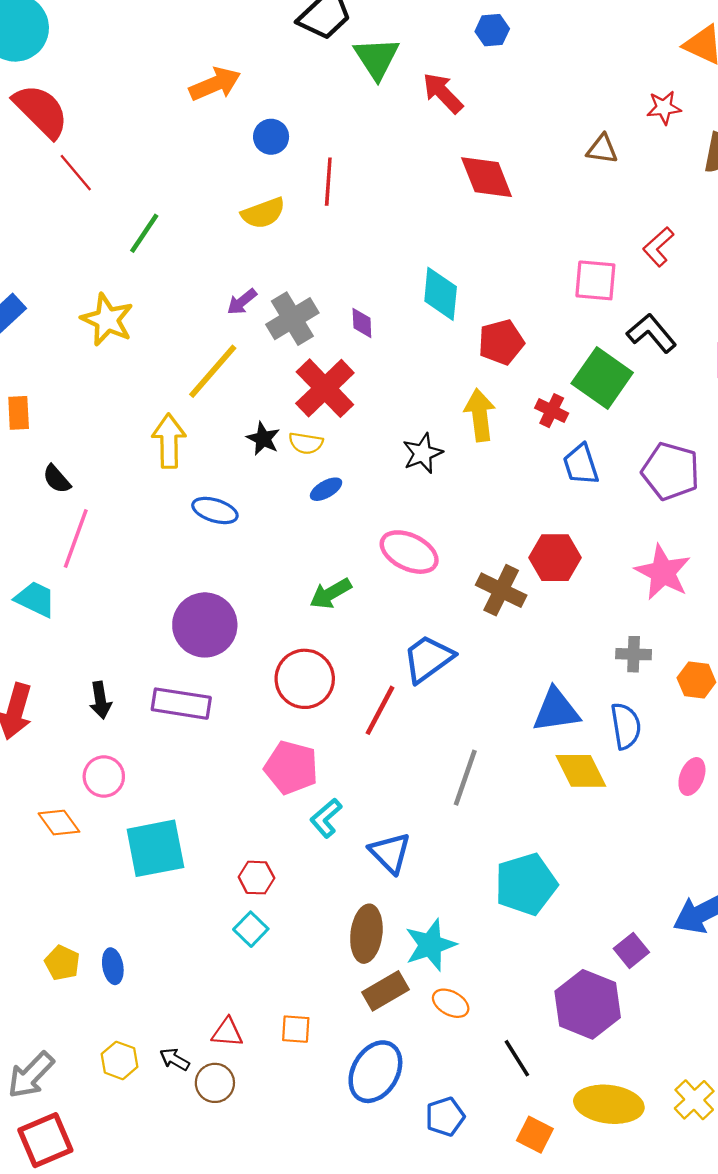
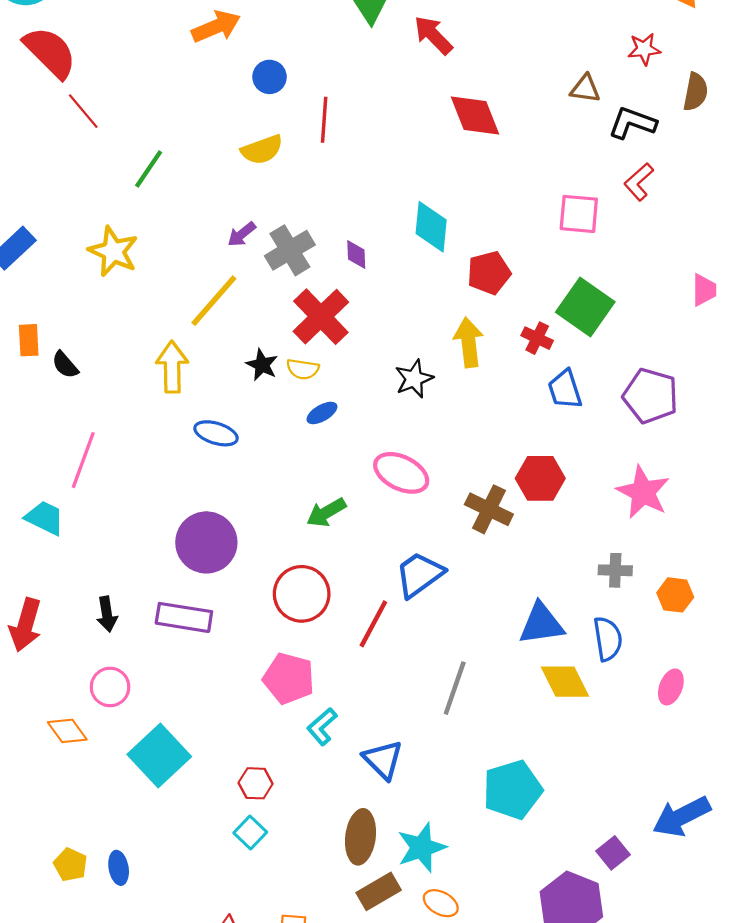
black L-shape: (652, 333) -> (632, 123), moved, turned -30
black semicircle: (57, 479) -> (65, 365), moved
cyan square: (155, 848) -> (159, 755), turned -32

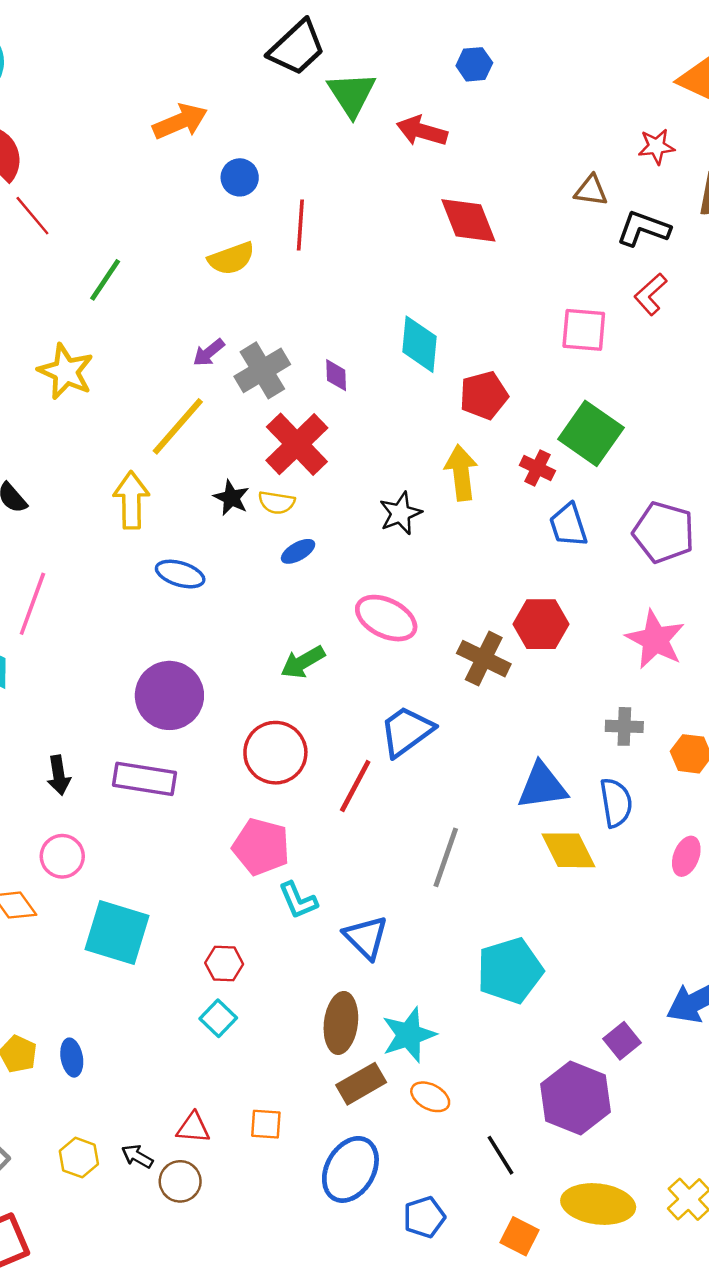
red arrow: (433, 35) -> (422, 131), turned -30
cyan L-shape: (322, 727) -> (298, 900), turned -72
cyan square: (159, 755) -> (117, 932), turned -30

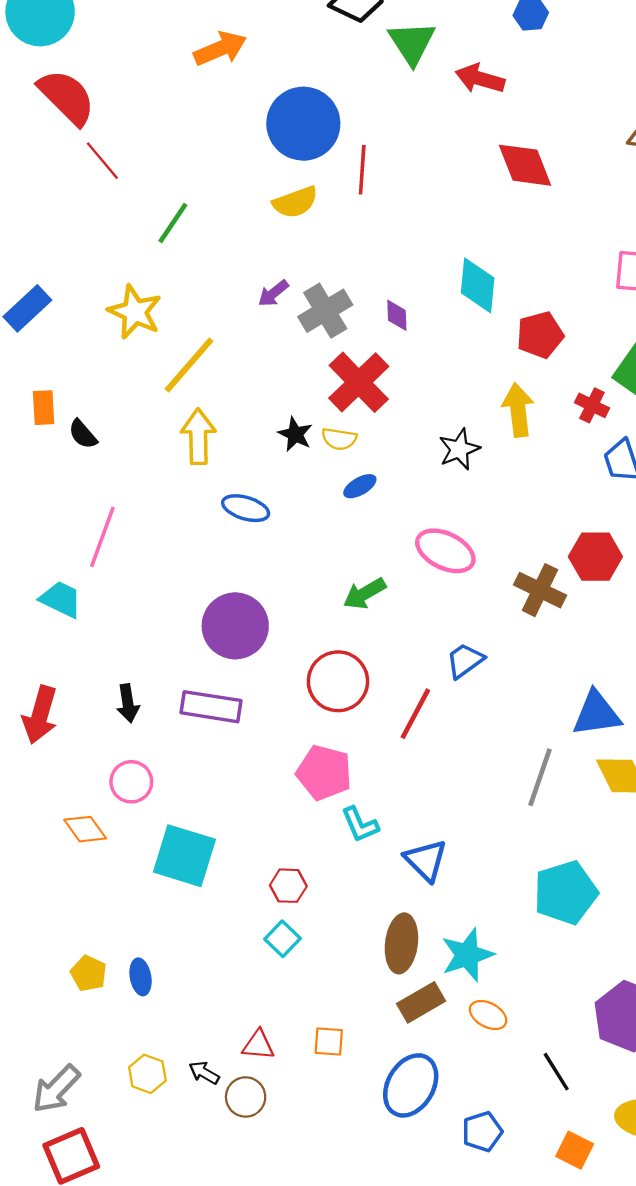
orange arrow: (180, 121) -> (220, 49), moved
blue circle: (240, 177) -> (303, 124), size x2.0
yellow line: (178, 426) -> (189, 365), moved
blue trapezoid: (406, 731) -> (465, 661), size x0.7
gray line: (446, 857) -> (540, 777), moved

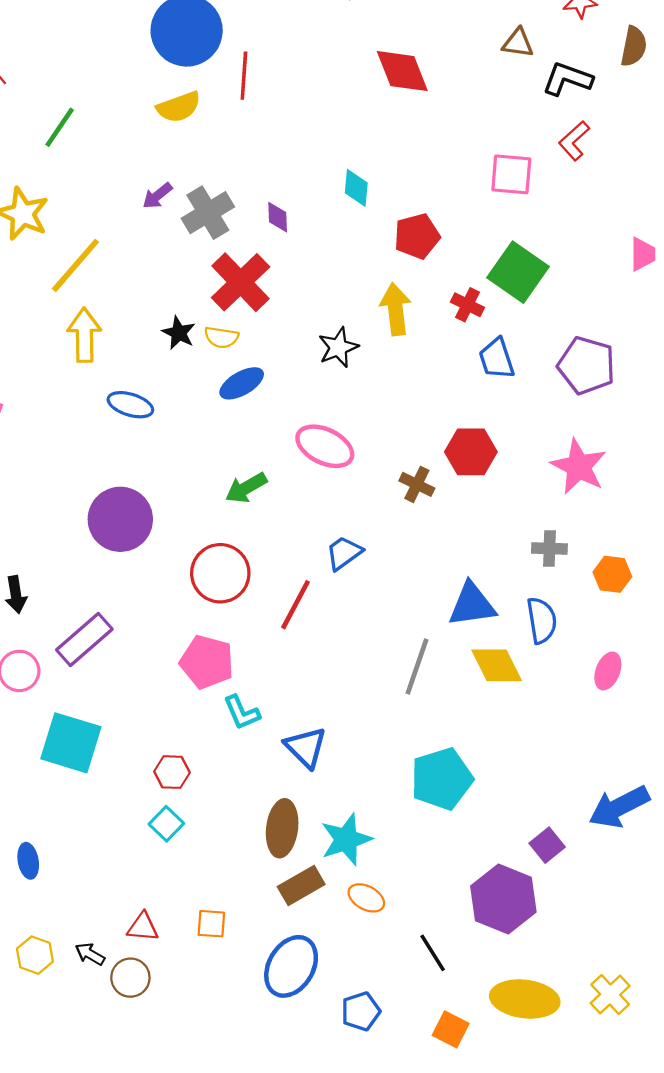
cyan diamond: (478, 285) -> (356, 188), size x0.7
blue ellipse: (360, 486) -> (242, 383), size x1.4
brown cross: (540, 590) -> (417, 484), size x0.7
purple rectangle: (211, 707) -> (84, 639), moved, turned -50

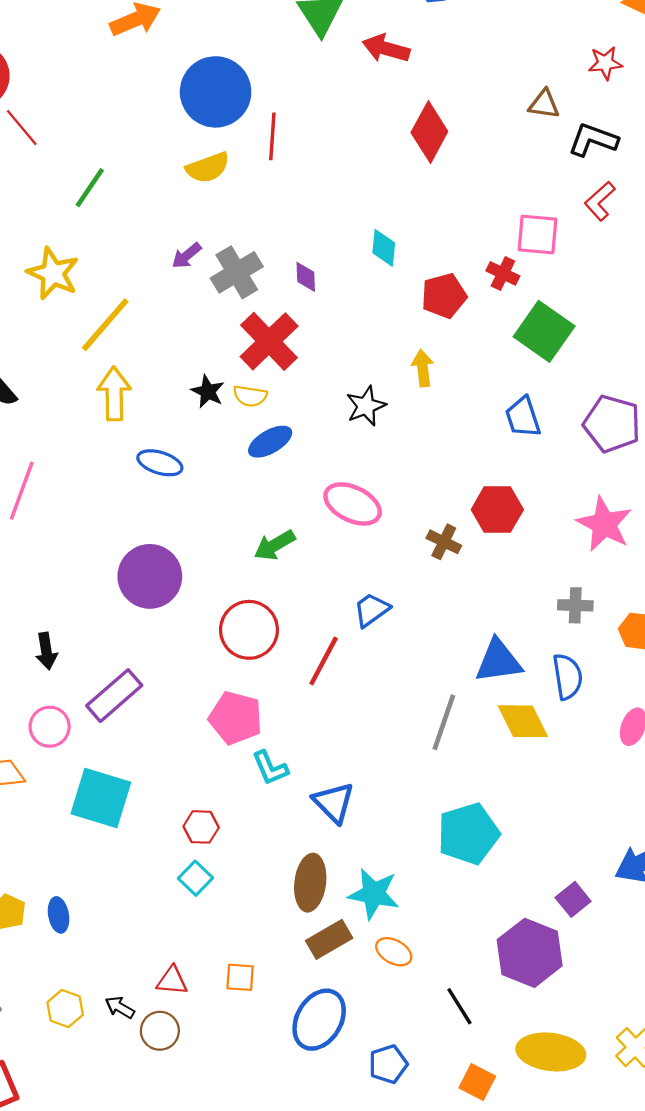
red diamond: (402, 71) -> (429, 132), turned 50
red cross: (467, 305) -> (503, 273), moved
yellow arrow: (396, 309) -> (423, 368), size x0.7
cyan star: (346, 839) -> (374, 894), turned 30

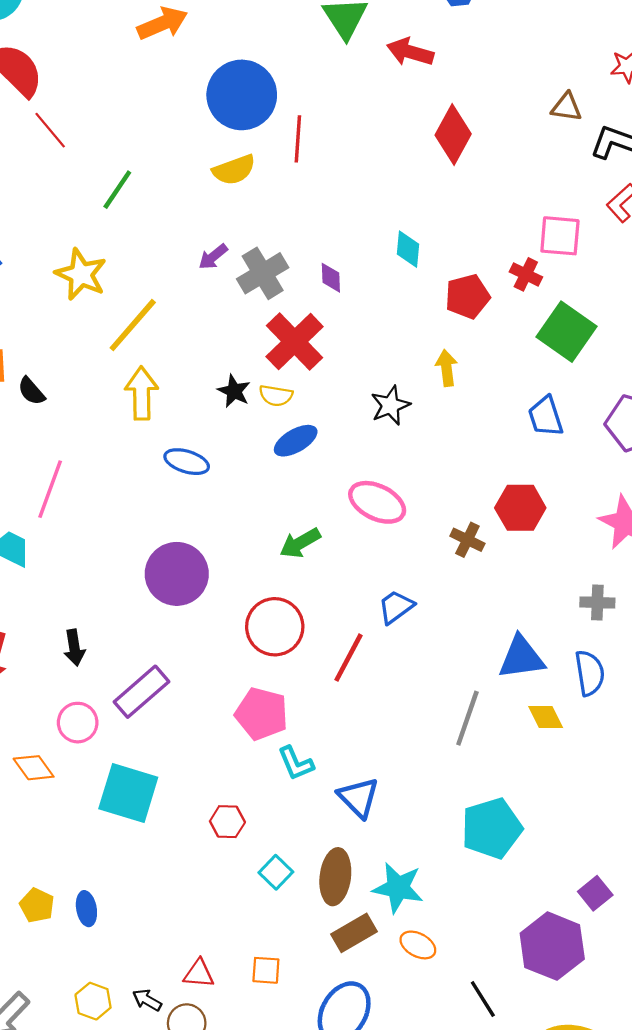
yellow diamond: (523, 721) -> (546, 717), size x0.7
cyan square: (196, 878) -> (276, 872), moved

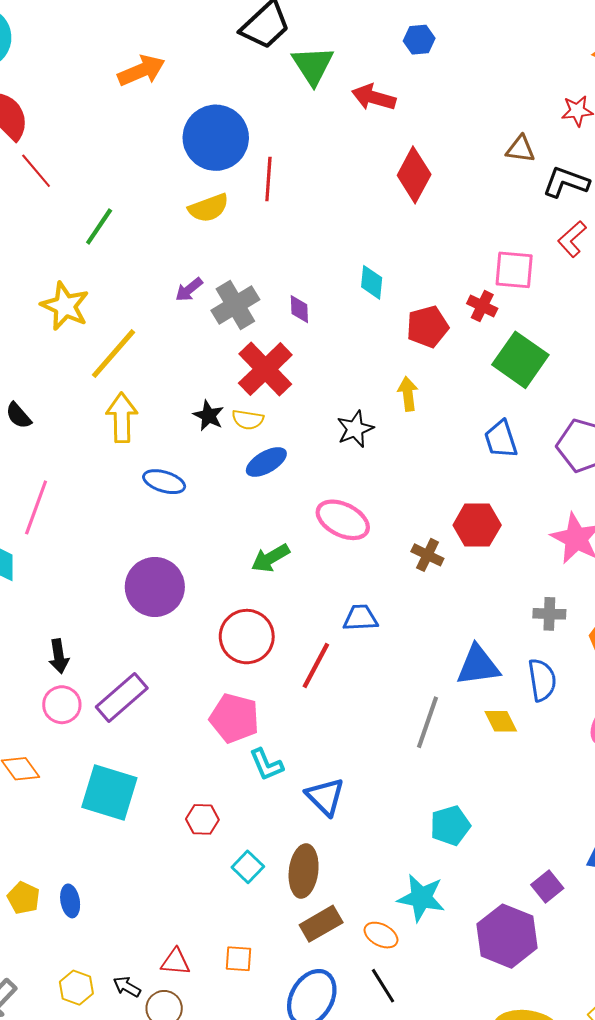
blue trapezoid: (396, 607) -> (360, 618), turned 33
pink circle: (78, 723) -> (62, 705), moved
cyan pentagon: (492, 828) -> (450, 826), size x0.7
cyan star: (398, 888) -> (421, 898), moved
black line: (483, 999) -> (383, 986), moved

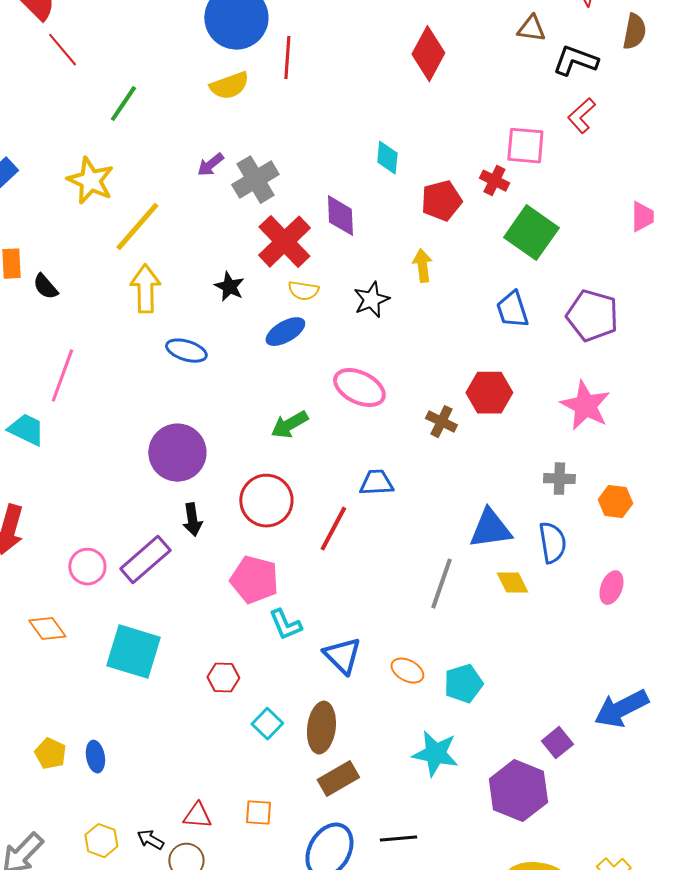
purple diamond: (299, 309) -> (340, 216), moved, size x1.5
yellow semicircle: (248, 420) -> (303, 291), moved
black arrow: (59, 656) -> (192, 520), moved
orange ellipse: (381, 935) -> (407, 671), moved
black line: (383, 986) -> (398, 839), turned -63

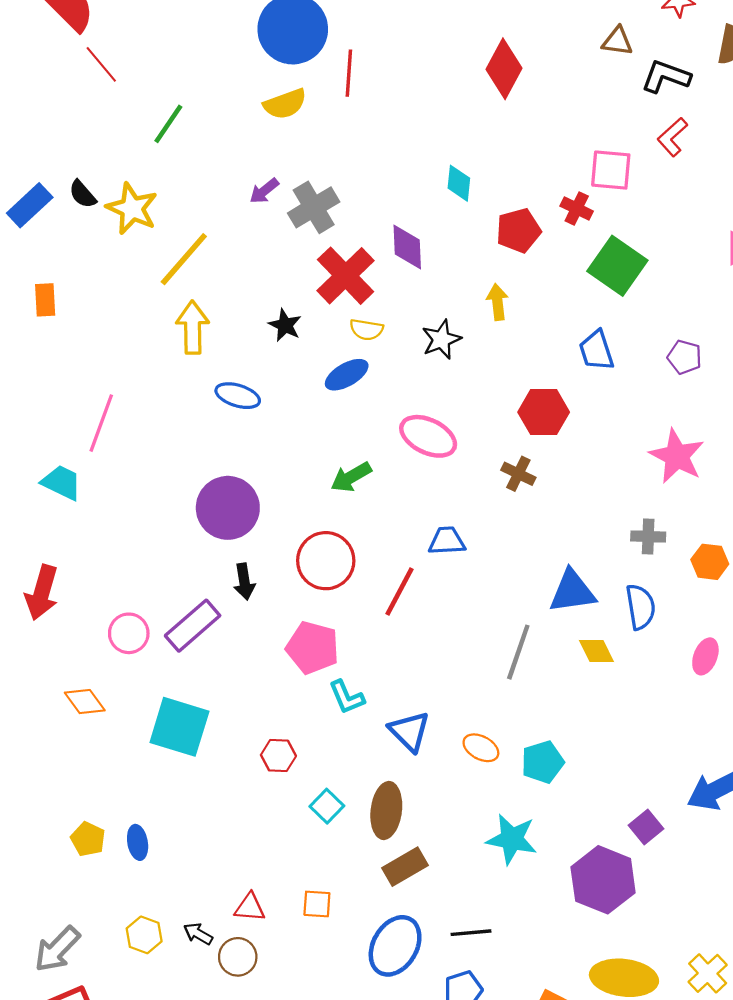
black semicircle: (45, 287) -> (83, 194), moved
purple pentagon: (592, 316) -> (685, 357), size x0.6
red hexagon: (489, 393) -> (544, 412), moved

